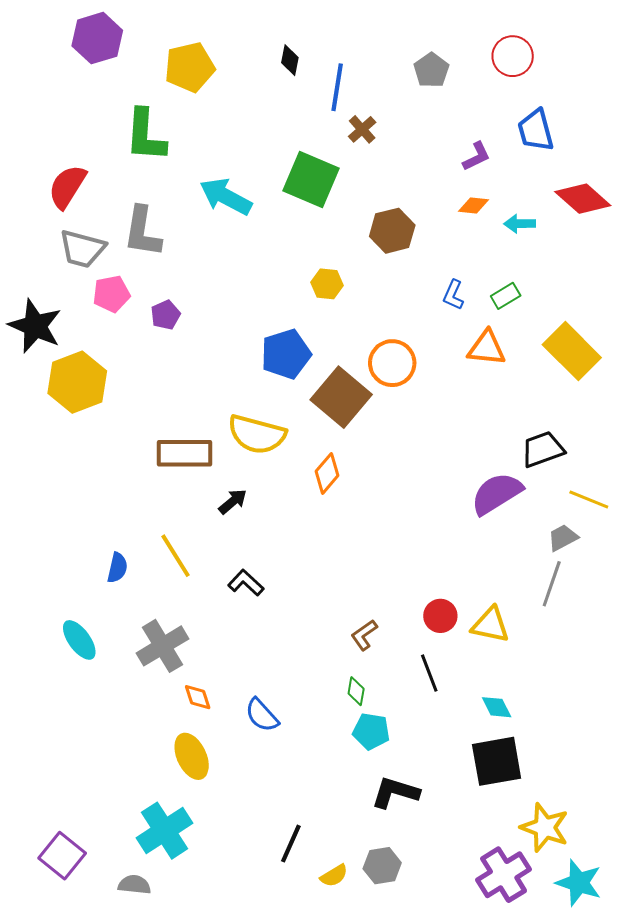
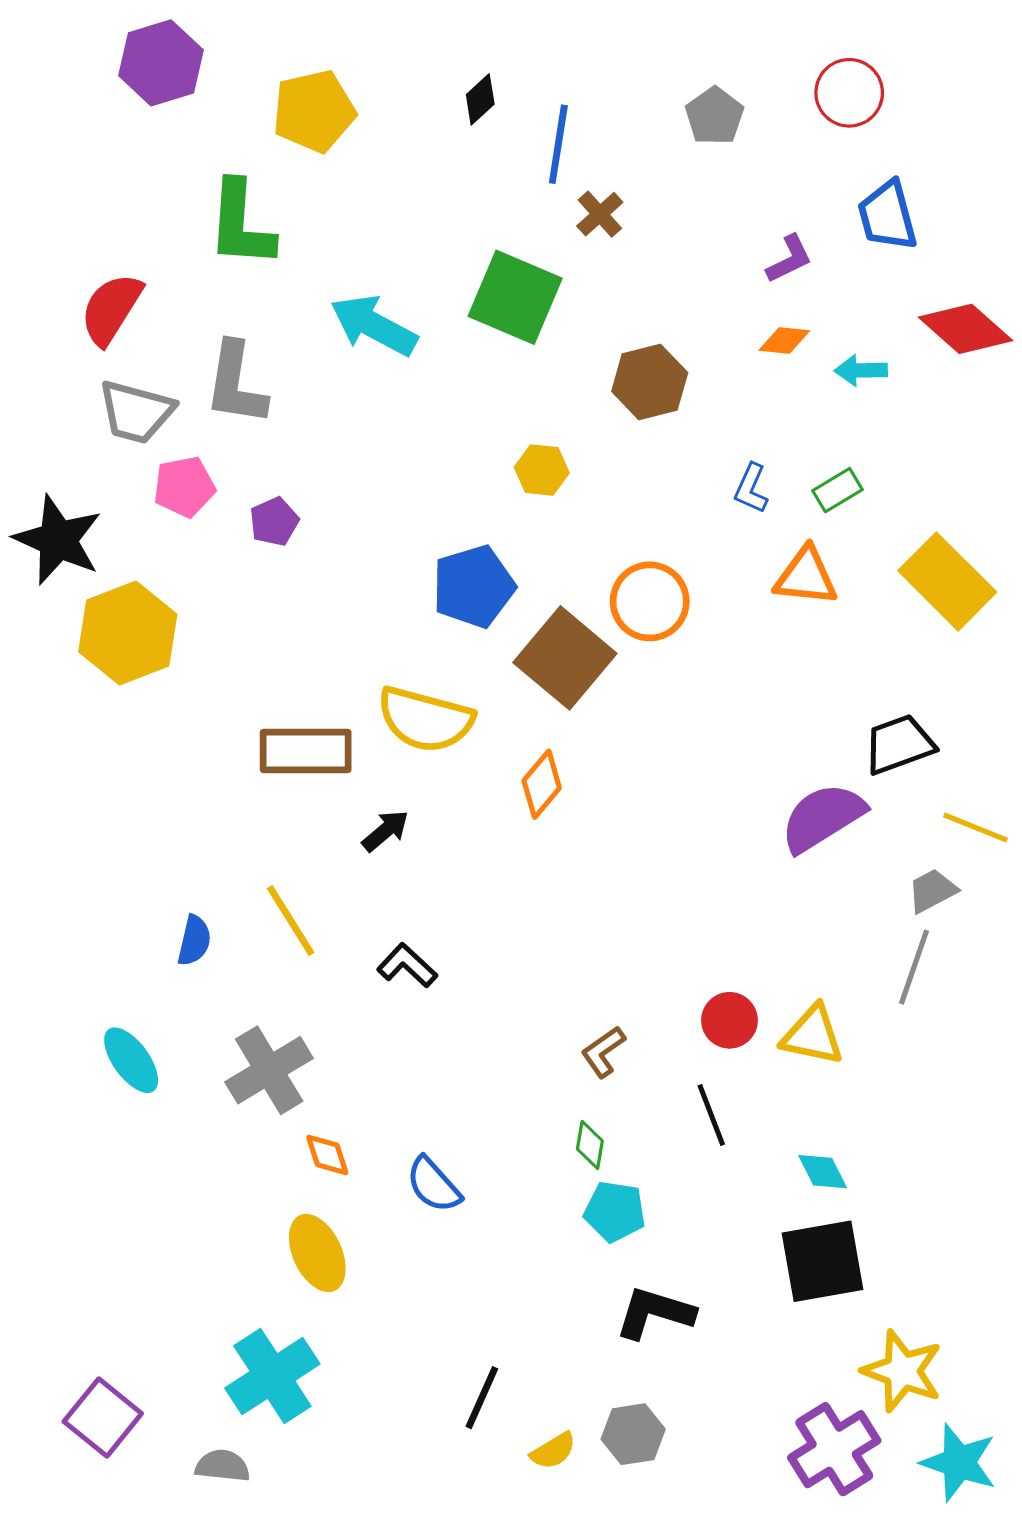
black diamond: (290, 60) -> (480, 99), turned 36

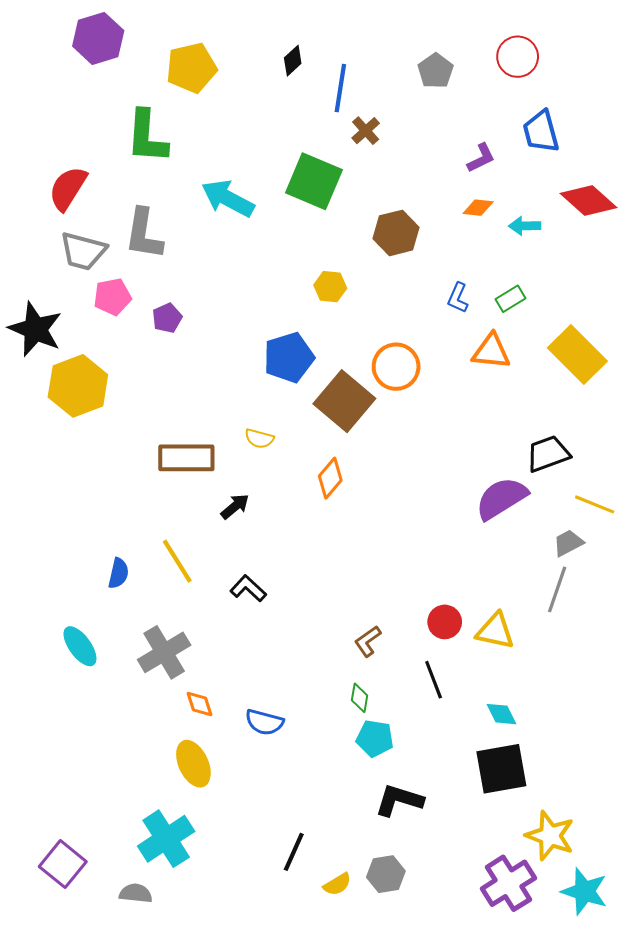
yellow semicircle: (425, 719) -> (259, 439), size x0.5
blue semicircle: (434, 1185) -> (264, 722), turned -33

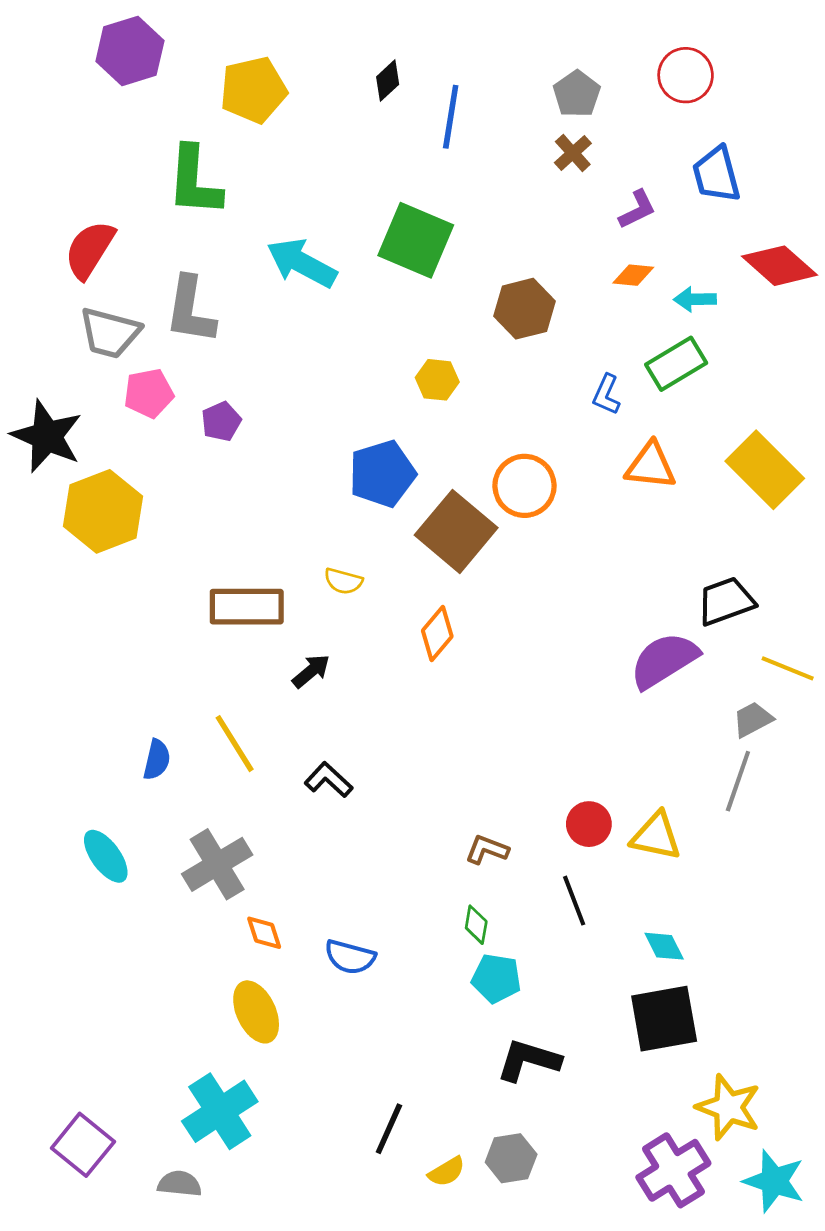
brown cross: (366, 131) -> (573, 153), moved
green rectangle: (511, 299) -> (676, 364), moved, size x1.5
brown L-shape: (368, 641) -> (487, 850), turned 56

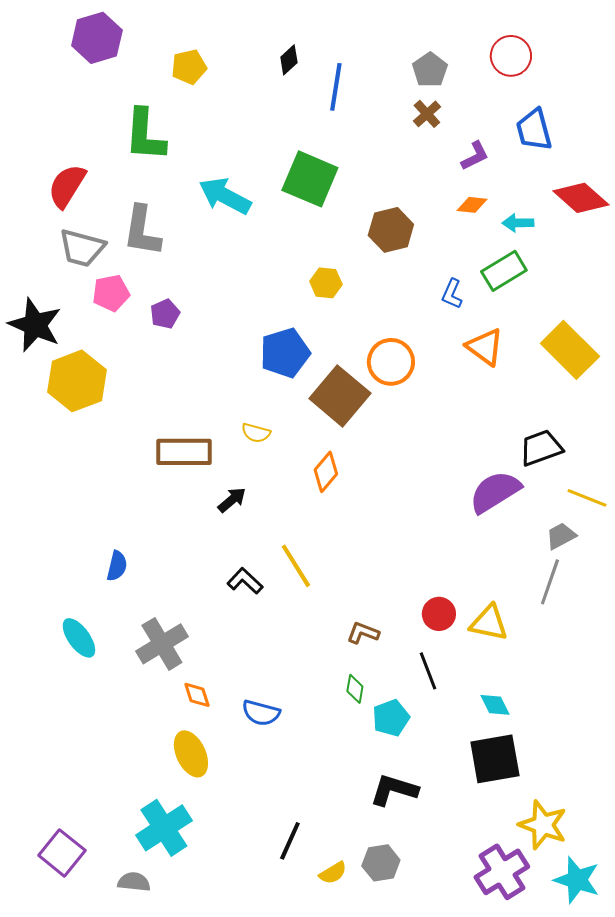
yellow pentagon: (253, 90) -> (189, 67), size x0.7
orange triangle: (651, 466) -> (485, 347), turned 30
yellow line: (235, 744) -> (296, 566), moved
cyan pentagon: (496, 978) -> (391, 718), moved, turned -30

